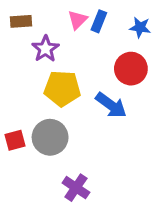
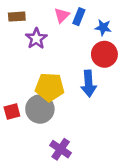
blue star: (140, 27) -> (103, 28), moved
yellow pentagon: (62, 88) -> (50, 87), moved
blue arrow: (111, 105) -> (89, 83), turned 50

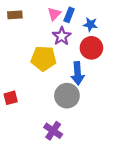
purple star: (36, 38) -> (62, 36), moved
yellow pentagon: (50, 87) -> (44, 58), moved
gray circle: (40, 109) -> (67, 96), moved

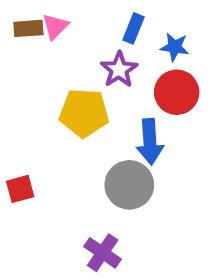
pink triangle: (54, 14) -> (55, 26), moved

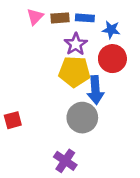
brown rectangle: (28, 28) -> (60, 18), moved
blue rectangle: (133, 28) -> (85, 18), turned 72
yellow pentagon: (84, 113) -> (74, 72), moved

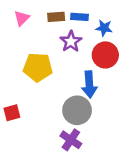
pink triangle: (35, 17) -> (22, 18), moved
yellow pentagon: (74, 72) -> (38, 67), moved
purple cross: (65, 161) -> (71, 140), moved

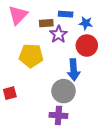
brown rectangle: (56, 17) -> (46, 23), moved
pink triangle: (22, 18) -> (18, 15), size x1.5
purple cross: (71, 140) -> (58, 115), turned -30

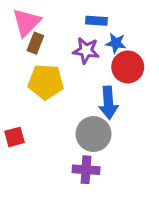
brown rectangle: (46, 23) -> (35, 43), moved, turned -64
blue star: (86, 23) -> (116, 43), moved
purple star: (58, 34) -> (86, 51), turned -30

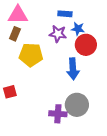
pink triangle: (26, 22) -> (18, 15), turned 45
brown rectangle: (35, 43) -> (15, 34), moved
gray circle: (93, 134) -> (77, 105), moved

